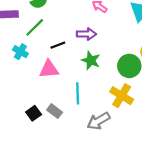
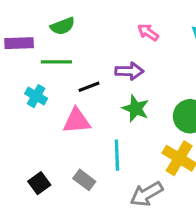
green line: (35, 27) -> (56, 62), turned 45
black square: (34, 113) -> (39, 183), moved

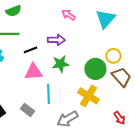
green star: (136, 108) -> (60, 64), turned -30
pink triangle: (77, 121) -> (33, 72), moved

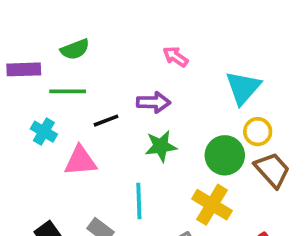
cyan triangle: (105, 19) -> (243, 88), moved
pink triangle: (33, 72) -> (80, 161), moved

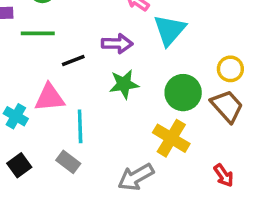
cyan triangle: (243, 88) -> (170, 30), moved
cyan cross: (44, 132) -> (16, 116), moved
yellow circle: (258, 132) -> (230, 69), moved
cyan line: (139, 201) -> (80, 126), moved

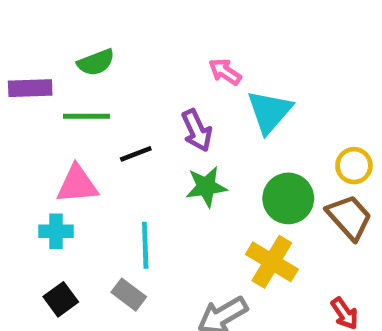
purple arrow: (117, 44) -> (197, 130), turned 64
pink triangle: (50, 98) -> (77, 184), moved
cyan cross: (16, 116) -> (56, 231), turned -30

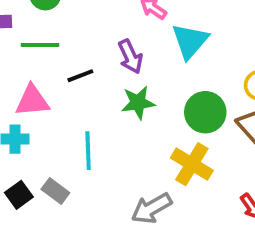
gray rectangle: (129, 295) -> (55, 191), moved

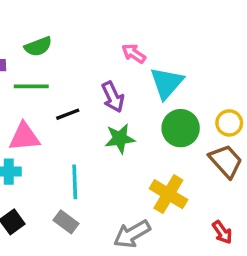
green circle: (205, 112) -> (181, 128), moved
gray rectangle: (55, 191) -> (66, 222), moved

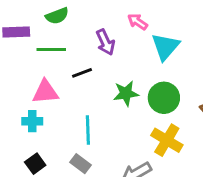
purple arrow: (113, 97) -> (105, 42), moved
green circle: (181, 128) -> (164, 98), moved

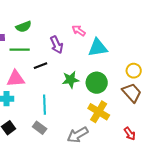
cyan triangle: (165, 47) -> (98, 48), turned 40

